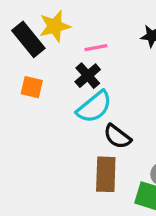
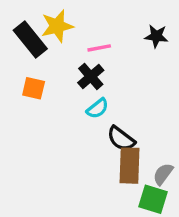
cyan semicircle: (94, 107) -> (98, 108), size x0.6
brown rectangle: (106, 174) -> (129, 166), moved

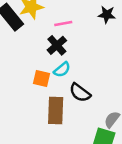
orange square: (34, 88) -> (42, 79), moved
brown rectangle: (129, 166) -> (56, 111), moved

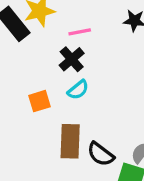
orange square: (42, 79) -> (39, 101), moved, turned -30
black semicircle: (80, 93) -> (101, 154), moved

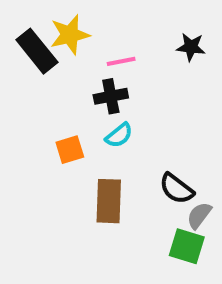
black cross: (72, 59) -> (111, 96), turned 30
black semicircle: (101, 154) -> (177, 189), moved

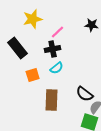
black rectangle: (37, 51) -> (18, 48), moved
pink line: (121, 61) -> (58, 32), turned -32

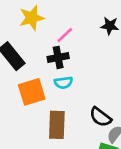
cyan semicircle: (57, 68) -> (63, 83), turned 32
orange square: (33, 75) -> (32, 92), size x1.5

